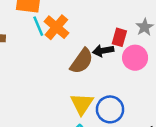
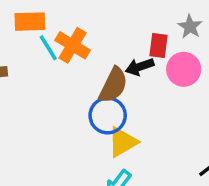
yellow triangle: (82, 104) -> (123, 142), turned 35
blue circle: (110, 109) -> (108, 115), moved

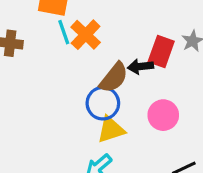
red rectangle: (158, 46) -> (161, 52), size x1.4
pink circle: (184, 69) -> (163, 115), moved

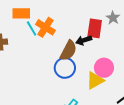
yellow triangle: (111, 130) -> (95, 80), moved

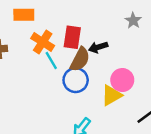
orange cross: (45, 27) -> (43, 42), moved
red rectangle: (95, 28) -> (72, 37), moved
cyan line: (32, 29) -> (51, 60), moved

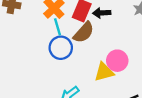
black arrow: (98, 47) -> (102, 13), moved
blue circle: (76, 80) -> (61, 48), moved

